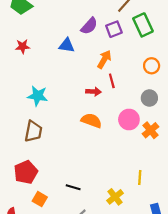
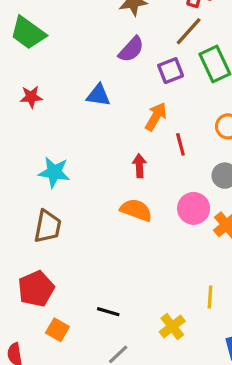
purple semicircle: (89, 26) -> (131, 49), moved
red line: (112, 81) -> (180, 144), moved
red arrow: (94, 92) -> (139, 166), turned -96

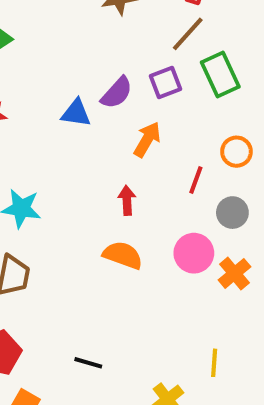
purple semicircle: (131, 49) -> (117, 93), moved
red line: (180, 144) -> (196, 180), moved, turned 35
black line: (108, 312) -> (88, 363), moved

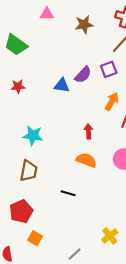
orange arrow: (147, 139) -> (112, 101), moved
black line: (88, 363) -> (68, 193), moved

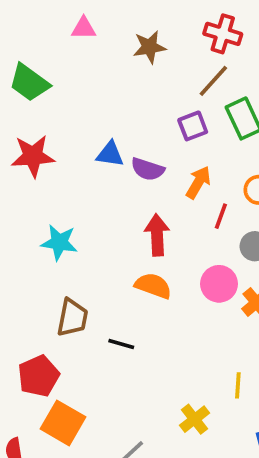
purple semicircle: (83, 75) -> (148, 169), moved, turned 66
red star: (18, 86) -> (33, 156), size x1.6
red arrow: (88, 131) -> (157, 235), size x1.5
brown trapezoid: (29, 171) -> (72, 318), moved
orange square: (35, 238) -> (63, 423), size x1.6

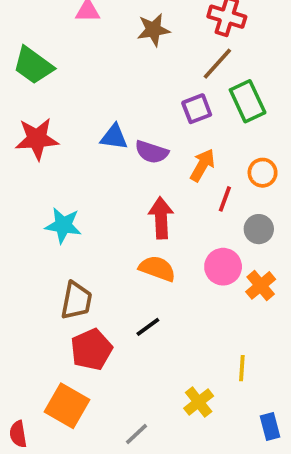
black line: (121, 344) -> (148, 327), moved, turned -52
red pentagon: (39, 376) -> (91, 349), moved

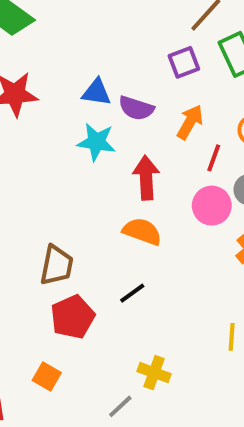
cyan star: (63, 225) -> (96, 142), moved
pink circle: (223, 267) -> (212, 206), moved
yellow cross: (199, 402) -> (154, 373), moved, turned -32
orange square: (67, 406) -> (47, 377), size x0.6

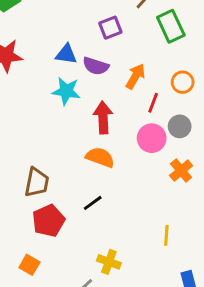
purple square: (184, 62) -> (110, 28), moved

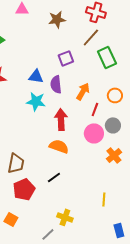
purple semicircle: (96, 66) -> (56, 84), turned 66

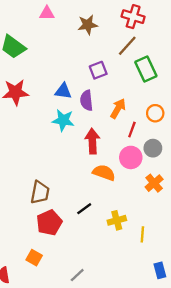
orange semicircle: (59, 146) -> (104, 173), moved
yellow cross: (65, 217) -> (117, 220), moved, turned -35

